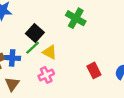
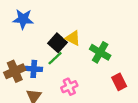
green cross: (76, 18) -> (100, 52), moved
yellow triangle: (50, 52) -> (73, 38), moved

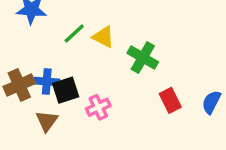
black square: (57, 43) -> (66, 90), moved, turned 30
green line: (55, 58) -> (74, 34), moved

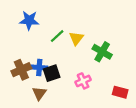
yellow triangle: (103, 37) -> (76, 38), turned 40
red rectangle: (170, 100) -> (120, 92), moved, turned -48
pink cross: (98, 107) -> (83, 81), moved

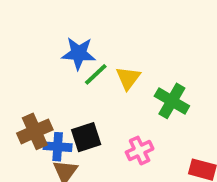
blue star: (29, 20) -> (79, 53), moved
blue cross: (39, 67) -> (58, 147), moved

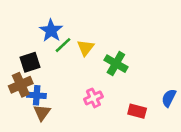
blue star: (79, 53) -> (51, 31), turned 30
black square: (86, 137) -> (30, 62), moved

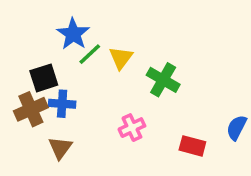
blue cross: (37, 95) -> (62, 104), moved

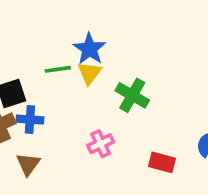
blue star: (73, 34) -> (89, 49), moved
green line: (90, 54) -> (58, 69), turned 35

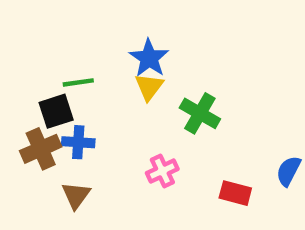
green line: (58, 69) -> (78, 82), moved

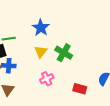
yellow triangle: (149, 87) -> (41, 52), moved

